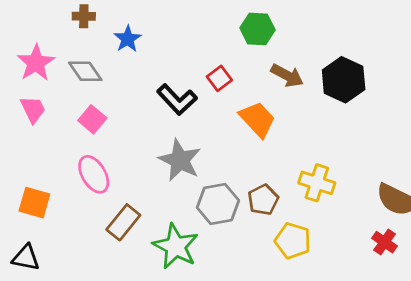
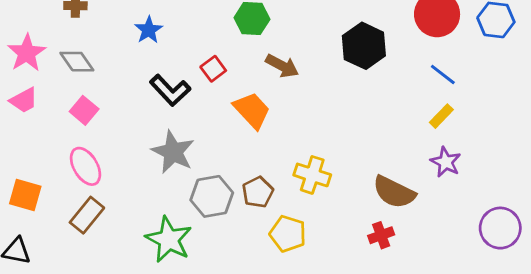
blue star: (128, 39) -> (149, 30), moved
black hexagon: (344, 80) -> (364, 46), moved
pink trapezoid: (33, 109) -> (24, 100), turned 88
brown rectangle: (123, 222) -> (87, 215), moved
red cross: (385, 242) -> (381, 235), turned 35

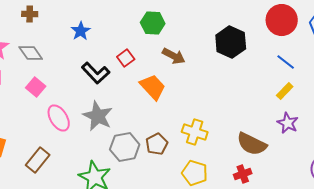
pink ellipse: (85, 166) -> (59, 118), moved
yellow pentagon: (288, 234) -> (195, 173), moved

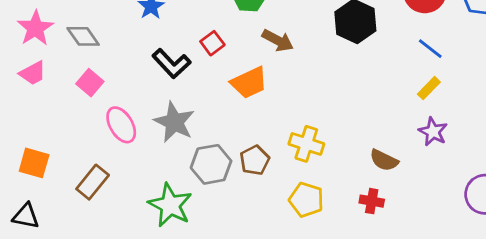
orange trapezoid: (153, 87) -> (249, 83), turned 108
brown semicircle: (252, 144) -> (384, 160), size x0.7
red cross: (243, 174) -> (372, 201), turned 30

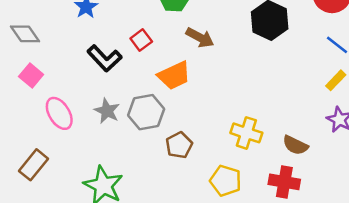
gray star: (174, 122) -> (107, 111), size x0.7
yellow cross: (306, 144) -> (246, 133), moved
gray hexagon: (211, 164) -> (146, 112), moved
red cross: (372, 201) -> (284, 182), size x1.4

